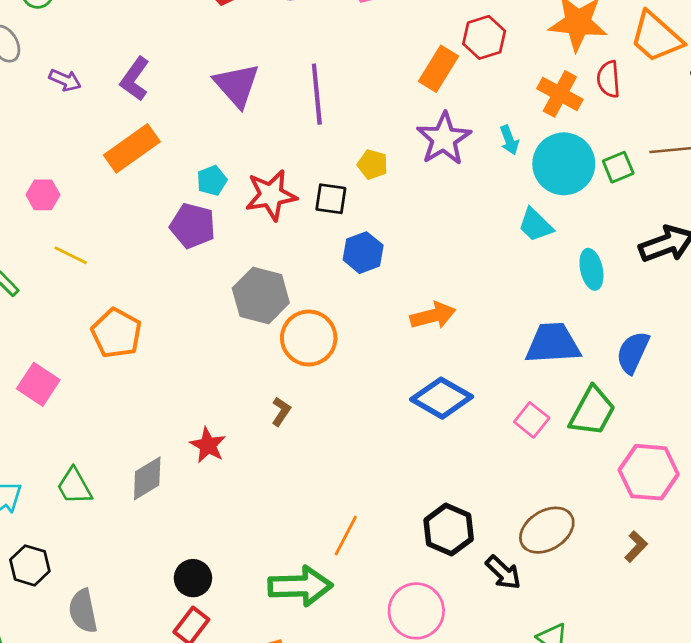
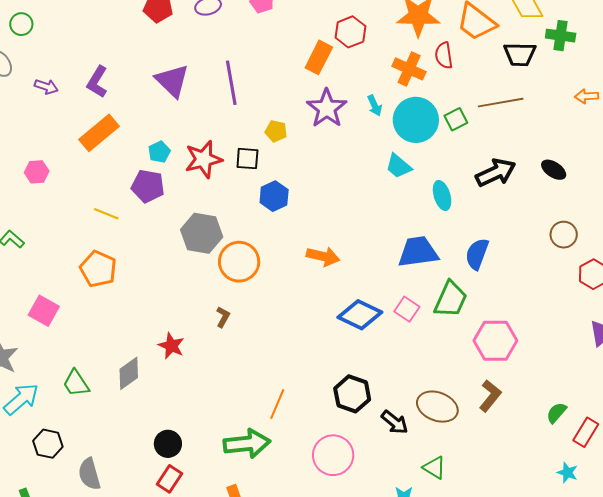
yellow line: (71, 255) -> (106, 214), moved
orange arrow: (433, 316) -> (323, 256), moved, turned 32
blue diamond: (442, 398) -> (360, 315), moved
brown ellipse: (547, 530) -> (437, 407), moved, turned 57
brown L-shape: (636, 547) -> (490, 396), size x1.4

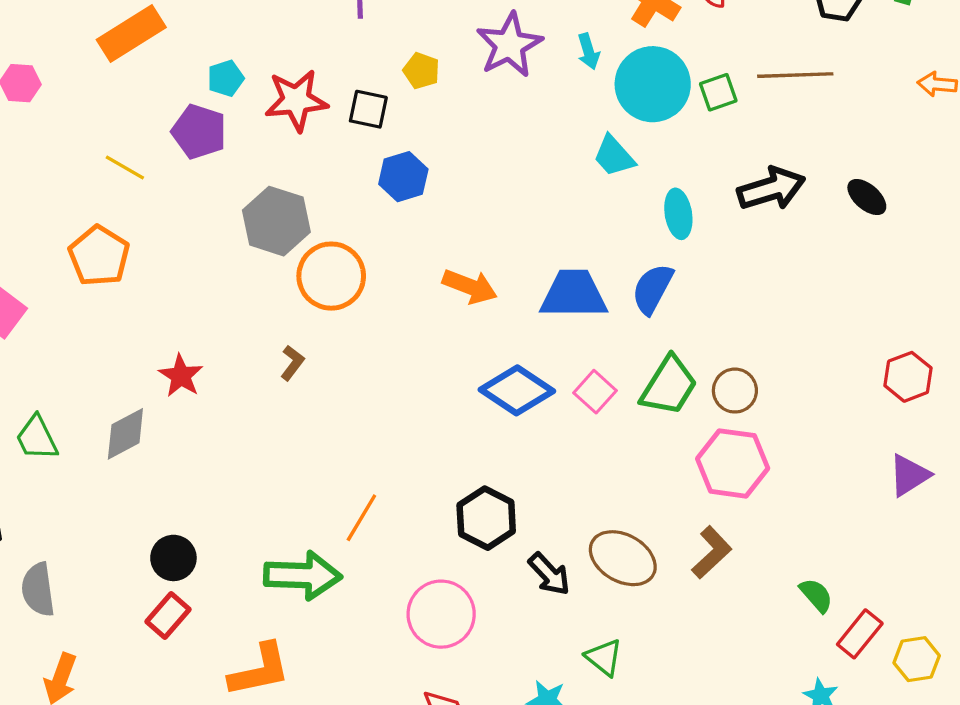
brown circle: (564, 235) -> (735, 391), moved
blue trapezoid: (418, 252) -> (574, 294), moved
blue semicircle: (477, 254) -> (653, 289), moved
red star: (171, 346) -> (181, 376), moved
green semicircle: (556, 413) -> (816, 595), turned 90

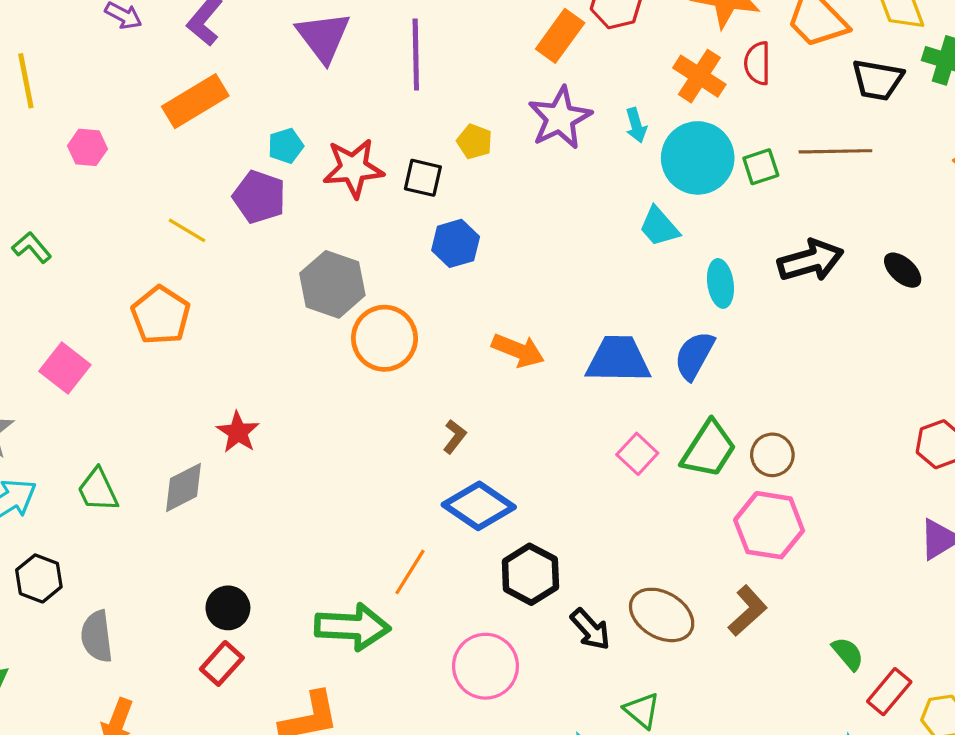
brown L-shape: (292, 363) -> (455, 437), moved
blue diamond: (517, 390) -> (479, 506), moved

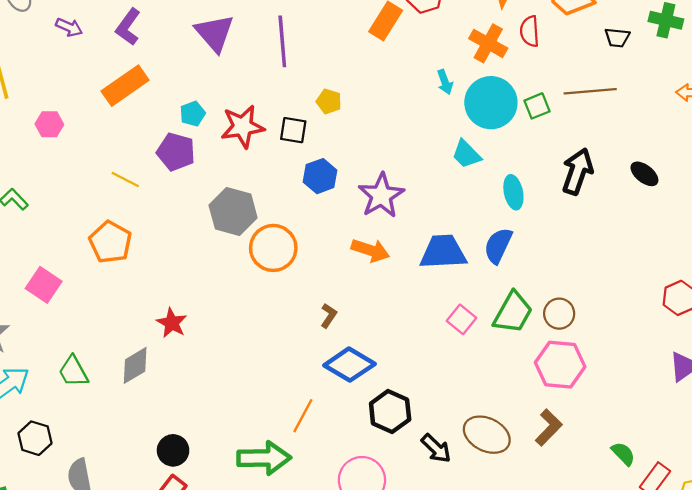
black trapezoid: (878, 80) -> (617, 38), size x0.7
purple star: (560, 118) -> (381, 196), moved
black arrow: (811, 261) -> (577, 171), turned -51

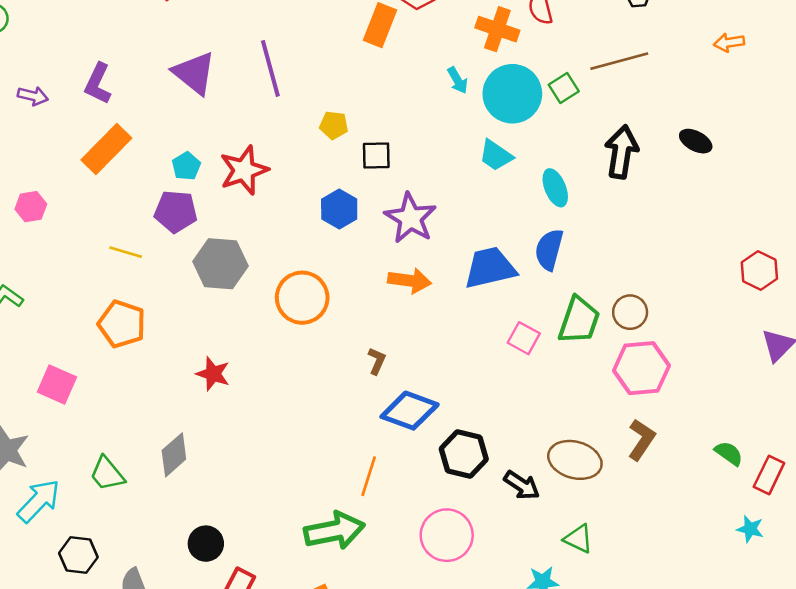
black square: (293, 130) -> (376, 156), moved
gray hexagon: (233, 212) -> (220, 264), moved
red star: (172, 323) -> (213, 374), moved
black circle: (173, 450) -> (206, 544), moved

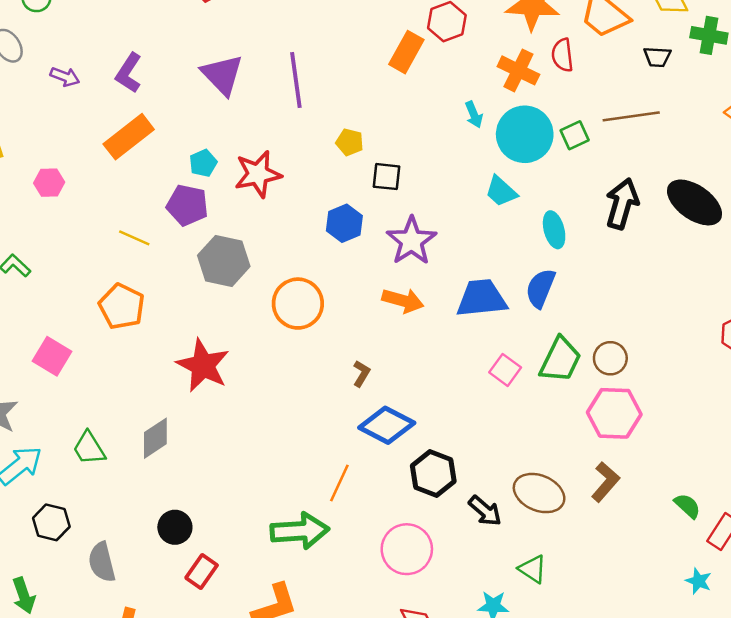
black ellipse: (696, 141) -> (695, 202), size x1.8
red star: (213, 374) -> (203, 365), size x1.6

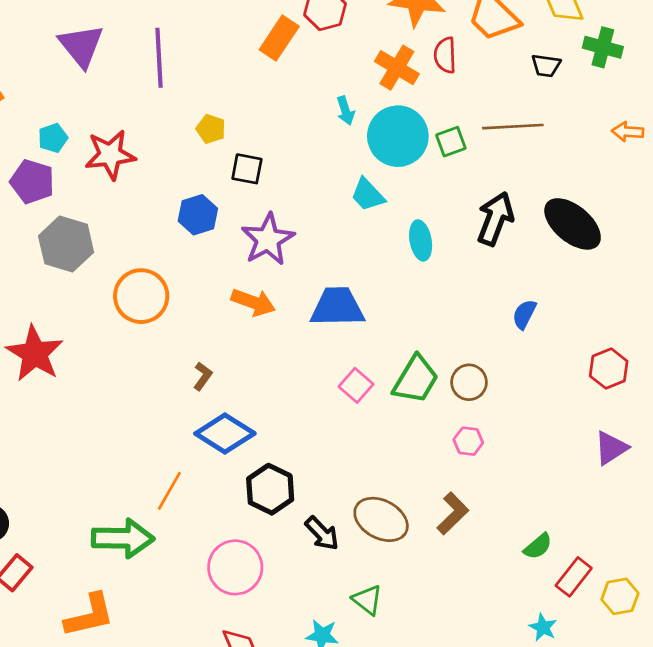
blue semicircle: (540, 288) -> (524, 314), moved, size x0.7
pink hexagon: (614, 413) -> (468, 441), size x0.5
green semicircle: (687, 506) -> (538, 546), turned 92

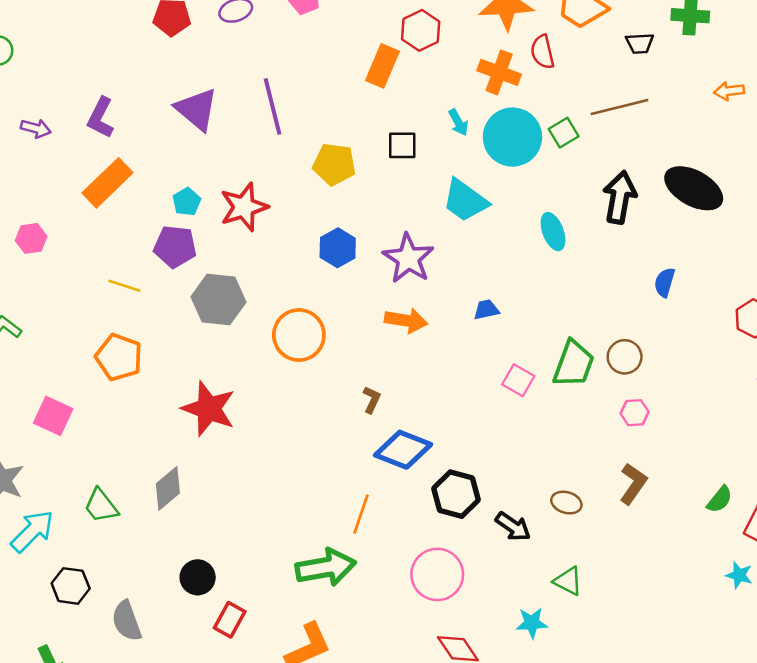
yellow pentagon: (211, 129) -> (334, 164), size x1.5
black square: (247, 169) -> (402, 145), moved
cyan trapezoid: (368, 195) -> (465, 201), moved, size x1.4
blue trapezoid: (337, 307) -> (486, 310), size x0.5
brown ellipse: (381, 519) -> (566, 503), size x0.6

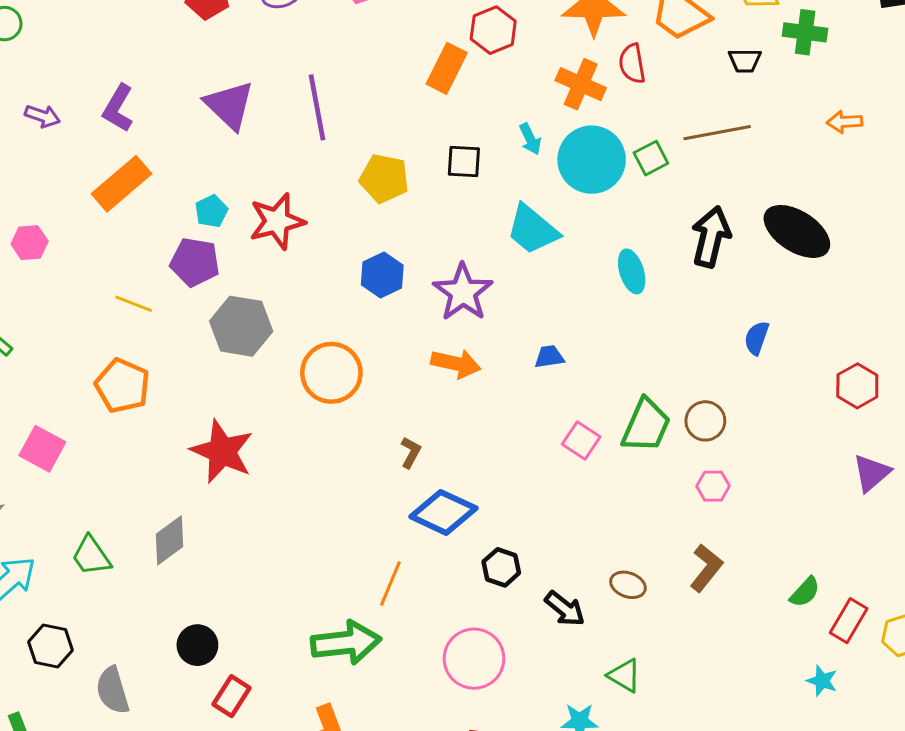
black hexagon: (456, 494) -> (501, 567), size x0.7

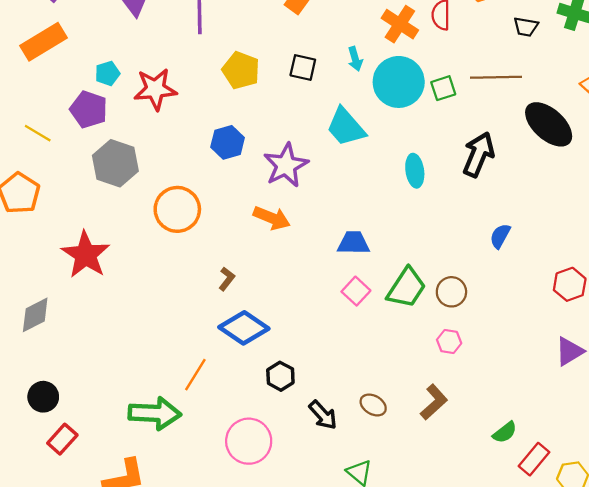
black ellipse: (797, 231) -> (549, 124), moved
blue trapezoid: (549, 357) -> (354, 243), moved, size x1.4

